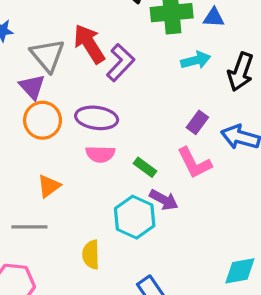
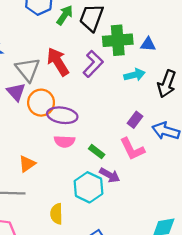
purple L-shape: (120, 63) -> (93, 64), moved
orange circle: (43, 120) -> (41, 103), moved

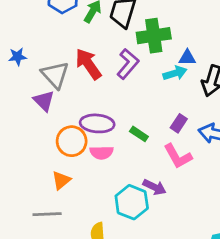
blue triangle: (148, 44) -> (187, 58), moved
orange circle: (41, 103) -> (72, 141), moved
green rectangle: (97, 152) -> (139, 134), moved

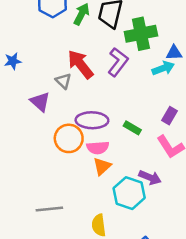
gray triangle: (55, 75) -> (63, 81), moved, size x0.6
orange triangle: (61, 180) -> (102, 166), moved

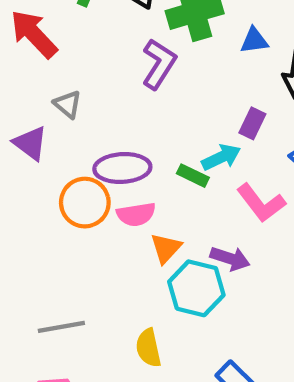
red arrow: (80, 64) -> (34, 34), moved
cyan arrow: (163, 68) -> (221, 157), moved
purple rectangle: (169, 116) -> (252, 123), moved
orange triangle: (102, 166) -> (166, 248), moved

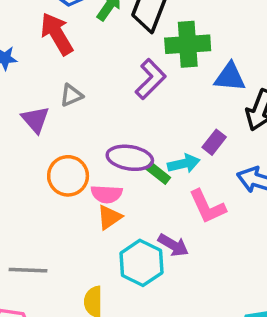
blue triangle: (254, 41) -> (230, 77), size x1.4
gray triangle: (68, 104) -> (71, 95), turned 45
purple ellipse: (122, 168) -> (130, 158), moved
orange triangle: (166, 248) -> (109, 217), moved

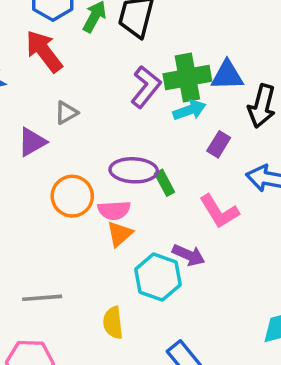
green cross: (188, 44) -> (187, 78), moved
purple triangle: (35, 120) -> (32, 142), turned 48
cyan arrow: (184, 164) -> (189, 110), moved
green rectangle: (158, 173) -> (165, 183), turned 30

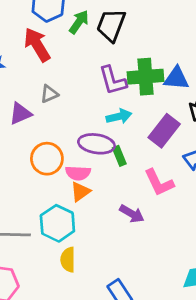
purple L-shape: (146, 87) -> (113, 80), turned 120
cyan arrow: (189, 110) -> (119, 116), moved
purple rectangle: (219, 144) -> (164, 131), size x1.6
cyan hexagon: (158, 277) -> (57, 223), moved

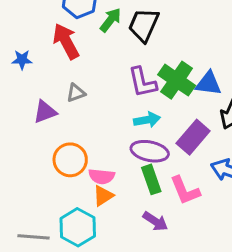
green cross: (146, 77) -> (177, 80), turned 36
purple ellipse: (96, 144) -> (150, 151), moved
green rectangle: (119, 156) -> (151, 179), moved, size x1.4

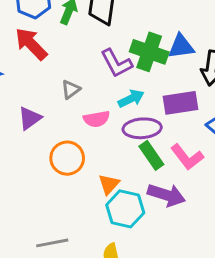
gray triangle: (76, 93) -> (71, 90), moved
purple rectangle: (193, 137) -> (181, 103), turned 56
pink semicircle: (102, 176) -> (97, 119), moved
purple arrow: (155, 221) -> (166, 195), size x1.4
cyan hexagon: (78, 227) -> (125, 209), moved

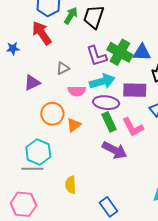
cyan arrow: (131, 99) -> (102, 81), size x1.4
orange triangle: (109, 184) -> (74, 125), moved
cyan hexagon: (125, 209) -> (38, 152), moved

